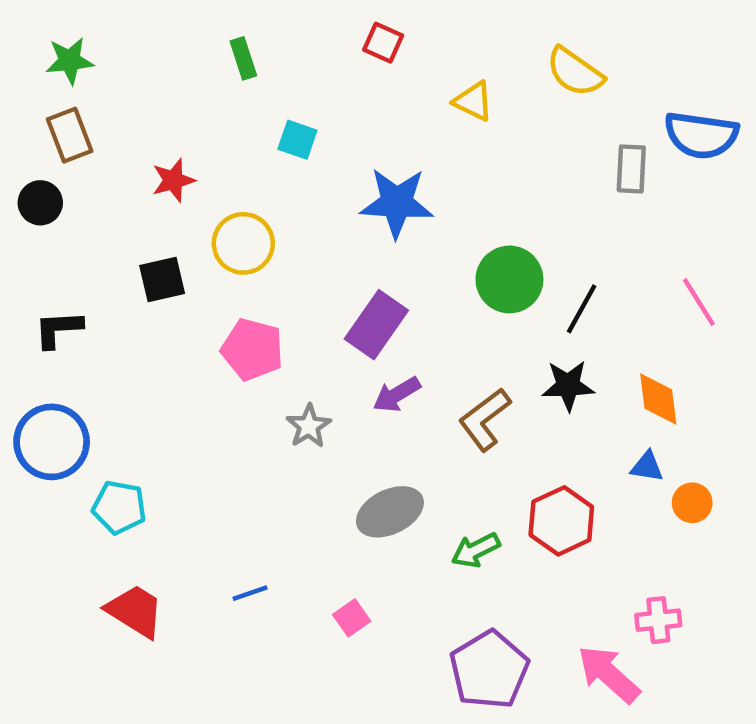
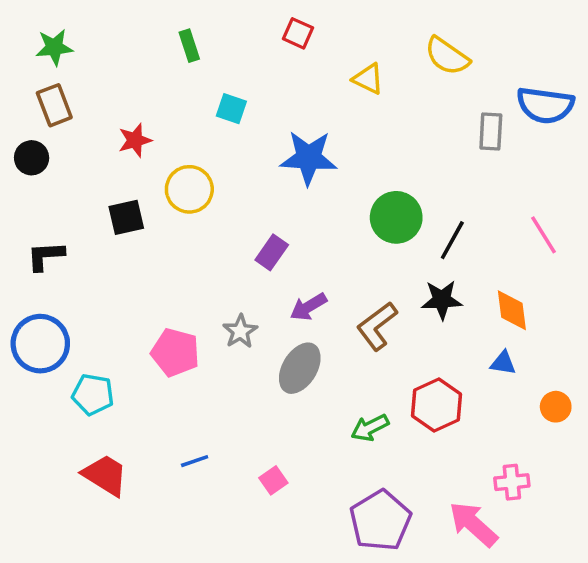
purple rectangle: (376, 325) -> (272, 252), moved, size x0.7
pink pentagon: (252, 349) -> (175, 352), moved
orange circle: (692, 503) -> (556, 407), moved
gray ellipse: (390, 512) -> (300, 368), moved, turned -33

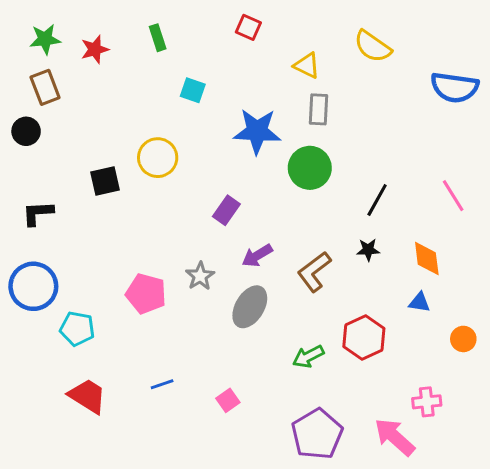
gray rectangle: (491, 131) -> (319, 109), moved
red star: (135, 140) -> (95, 49), moved
green circle: (396, 217) -> (310, 168), moved
black star: (442, 300) -> (368, 250), size x0.7

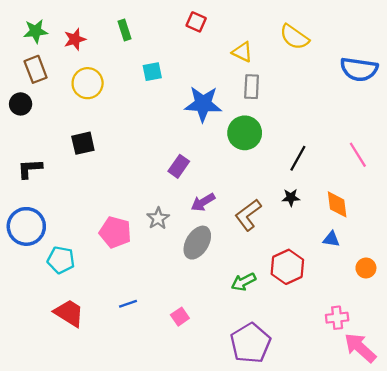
cyan square: (193, 90) -> (152, 72), turned -30
yellow circle: (158, 158) -> (88, 83), moved
pink arrow: (395, 437) -> (360, 348), moved

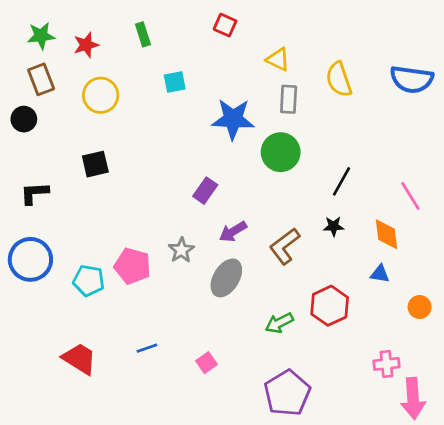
yellow semicircle: (294, 37) -> (339, 79), moved, turned 36
pink line: (358, 155) -> (410, 196), moved
cyan pentagon: (61, 260) -> (89, 281), moved
pink arrow: (360, 348) -> (413, 398), turned -136

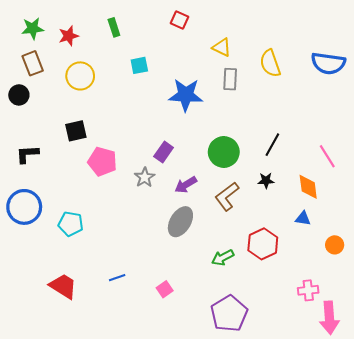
green circle: (281, 152) -> (224, 152), moved
gray star: (181, 250) -> (145, 177), moved
pink pentagon: (132, 266) -> (102, 161), moved

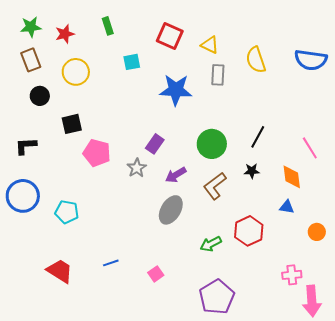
red square: (179, 20) -> (170, 36), moved, size x1.5
black circle: (19, 95) -> (40, 96), moved

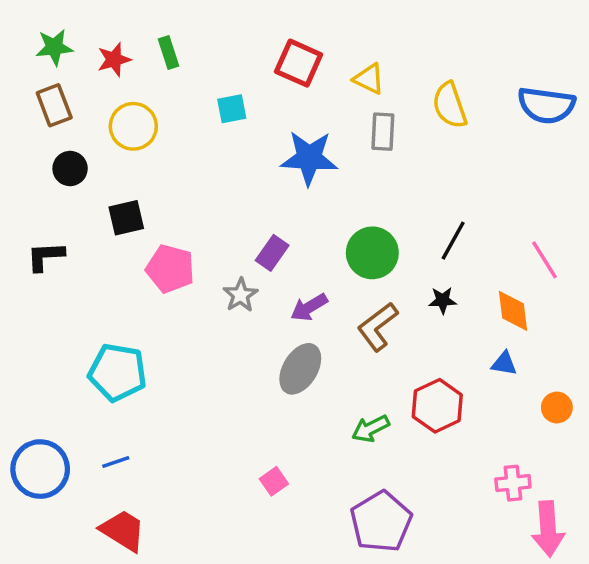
green rectangle: (108, 26) -> (168, 53), moved
blue circle: (23, 196) -> (40, 469), moved
cyan pentagon: (67, 212) -> (117, 372), size x1.4
blue line: (111, 263) -> (116, 462), moved
red trapezoid: (60, 271) -> (123, 531), moved

